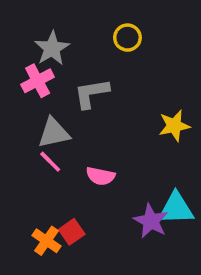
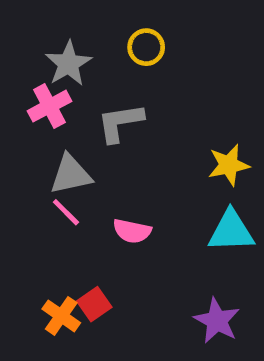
yellow circle: (127, 38) -> (146, 47), moved
cyan triangle: (176, 208) -> (231, 231), moved
purple star: (151, 221) -> (217, 321), moved

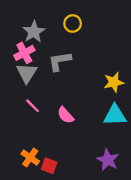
gray triangle: (71, 174) -> (27, 73), moved, turned -45
pink semicircle: (132, 231) -> (66, 115), turned 36
red square: (94, 304) -> (49, 166), moved, turned -35

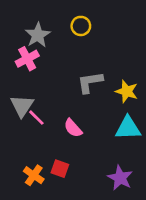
gray L-shape: (60, 61) -> (90, 82), moved
gray triangle: (27, 73) -> (22, 106), moved
yellow star: (114, 82) -> (127, 91), turned 30
red square: (49, 166) -> (60, 169), moved

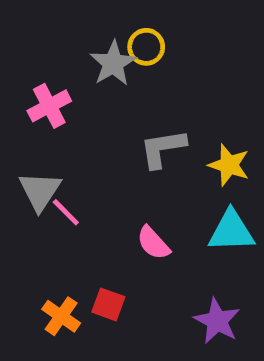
gray star: (38, 35) -> (113, 63), moved
pink semicircle: (73, 128) -> (153, 243), moved

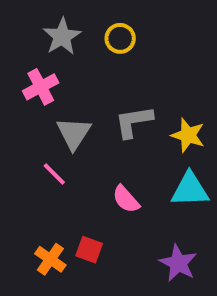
gray star: (113, 63) -> (62, 36), moved
gray triangle: (40, 191) -> (74, 133), moved

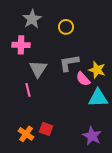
yellow circle: (120, 38) -> (66, 27), moved
pink cross: (41, 87) -> (21, 45), turned 30
pink line: (54, 174) -> (28, 90), turned 32
pink semicircle: (126, 199) -> (83, 79), moved

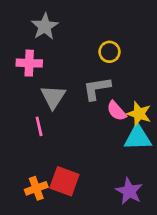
yellow circle: (66, 27) -> (109, 52), moved
yellow star: (97, 70) -> (139, 114), moved
red square: (46, 129) -> (64, 181), size x1.5
orange cross: (26, 134) -> (36, 188), turned 35

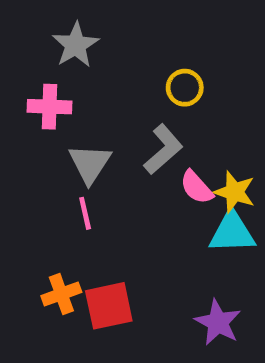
gray L-shape: (97, 88) -> (163, 149), turned 148
pink line: (39, 126) -> (85, 213), moved
red square: (64, 181) -> (109, 306), turned -32
orange cross: (36, 188) -> (61, 294), moved

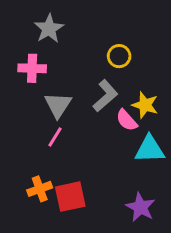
yellow star: (234, 192) -> (145, 105), moved
pink line: (85, 213) -> (55, 137), turned 45

